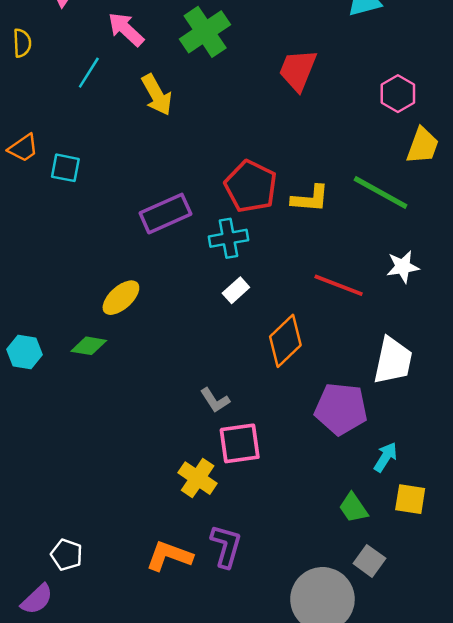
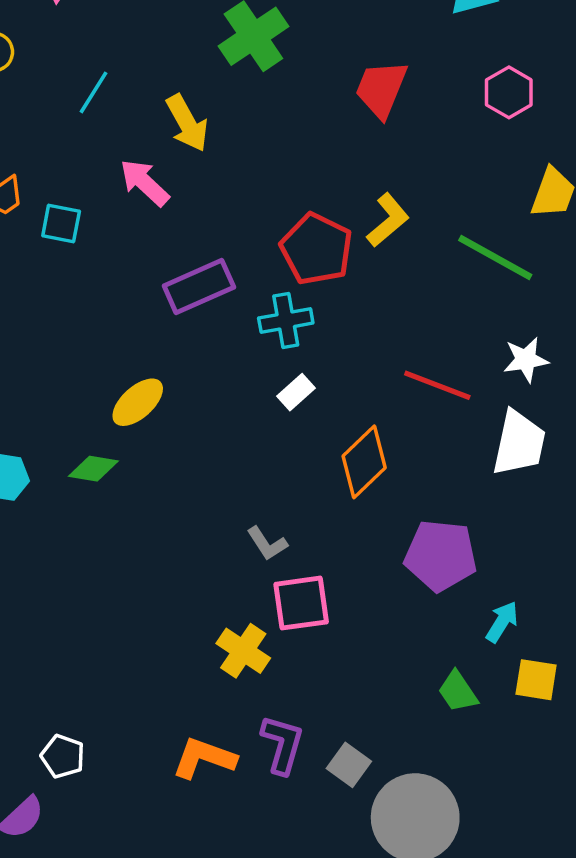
pink arrow: (126, 29) -> (145, 183), moved
pink hexagon: (398, 94) -> (509, 92), moved
yellow L-shape: (310, 199) -> (388, 220), moved, turned -45
white trapezoid: (393, 361) -> (519, 443), moved
gray square: (369, 561) -> (349, 765), moved

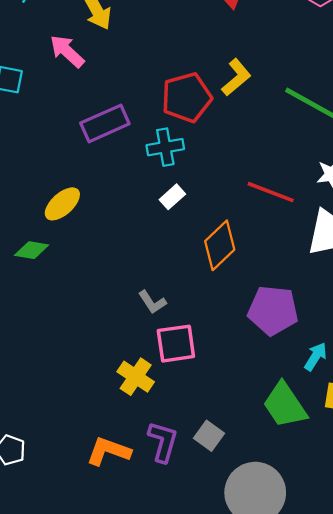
red pentagon: (316, 249) -> (187, 97), turned 30
green trapezoid: (458, 692) -> (285, 405), size x1.6
gray square: (349, 765) -> (209, 436), moved

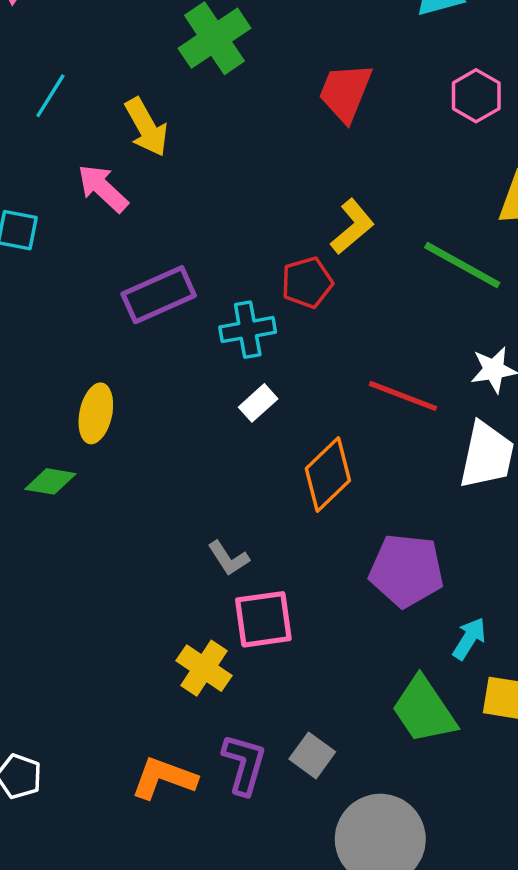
red pentagon: (187, 97) -> (307, 282), moved, size x0.7
yellow ellipse: (62, 204) -> (96, 413), turned -36

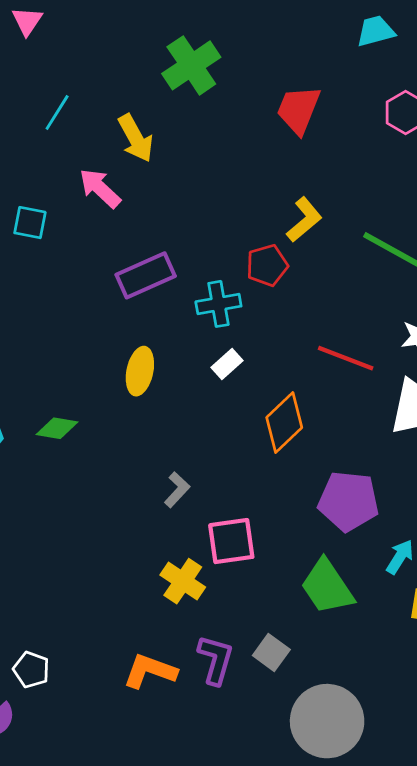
yellow ellipse: (96, 413) -> (140, 371), moved
gray L-shape: (228, 558) -> (177, 490), moved, turned -104
green trapezoid: (424, 710) -> (327, 587), moved

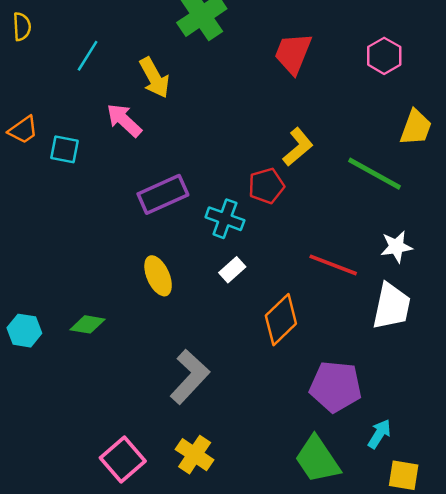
cyan cross: (218, 304) -> (225, 219), turned 30
yellow ellipse: (140, 371) -> (158, 276), turned -36
gray L-shape: (177, 490) -> (190, 377), size x1.8
pink square: (231, 541) -> (123, 459), moved, turned -33

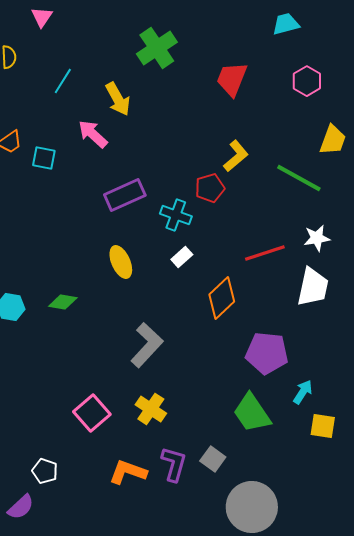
red line: (333, 265) -> (265, 253), turned -39

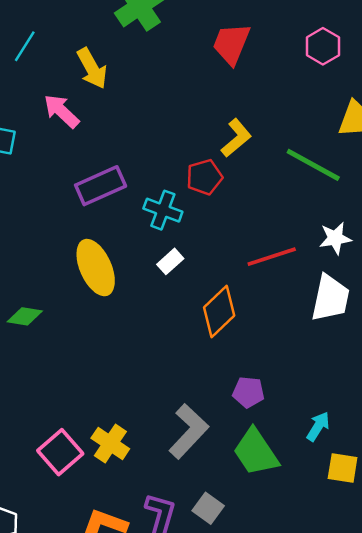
yellow ellipse: (121, 262) -> (96, 268), size x1.4
gray L-shape: (147, 345) -> (189, 431), moved
purple pentagon: (267, 353) -> (248, 392), moved, size x0.6
yellow cross: (151, 409) -> (110, 444), moved

